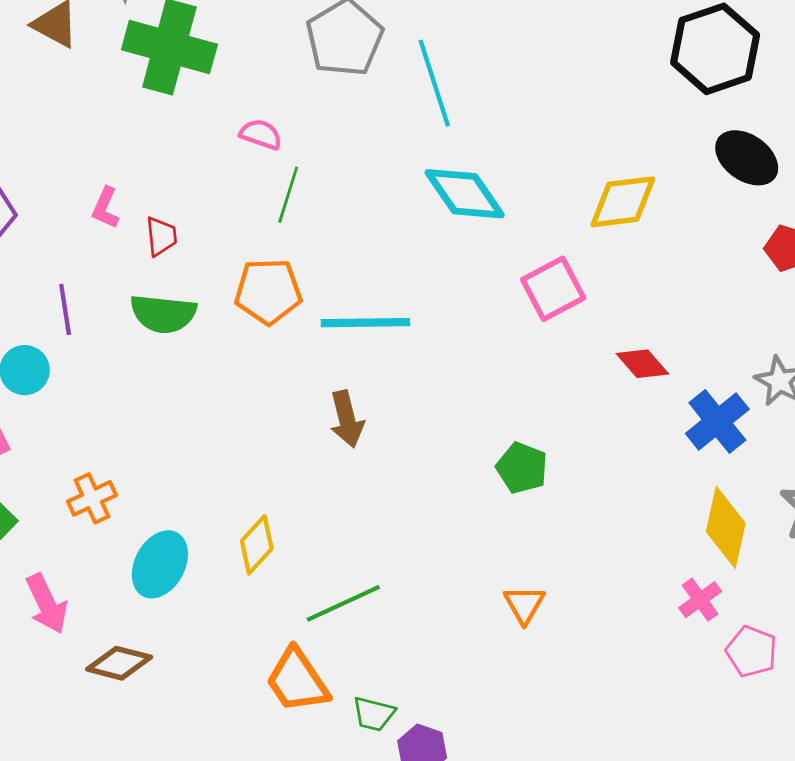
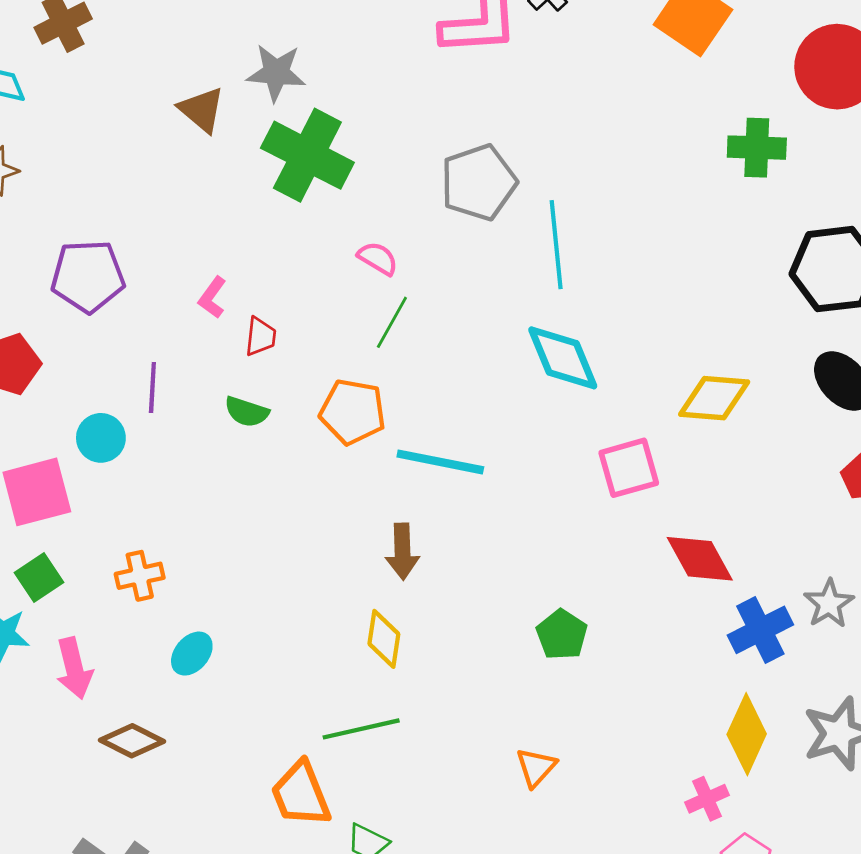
green semicircle: (163, 314) -> (247, 412), size x0.7
red diamond: (642, 364) -> (700, 559), size x1.4
yellow diamond: (257, 545) -> (384, 639), moved, turned -46
cyan ellipse: (160, 564) -> (192, 654), size x0.7

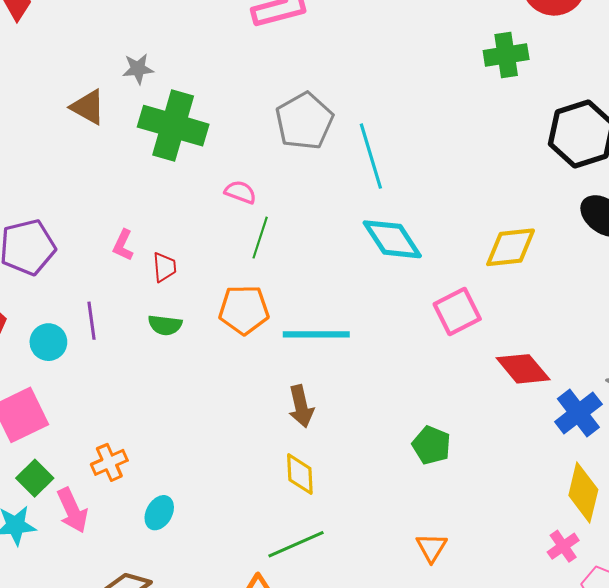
gray star: (276, 73) -> (138, 69), size x0.7
cyan circle: (101, 438) -> (48, 342), moved
pink arrow: (74, 668) -> (72, 510), moved

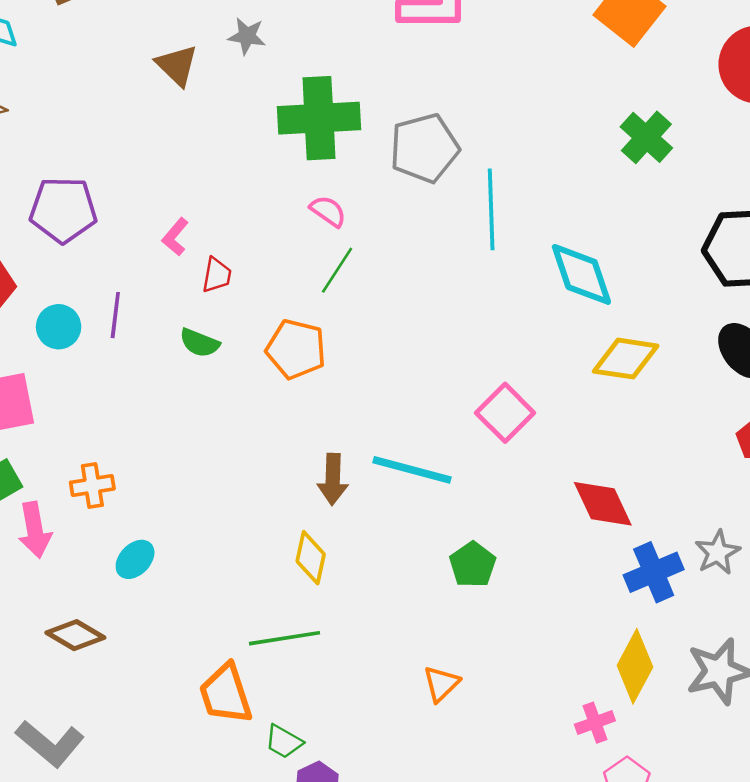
green cross: (506, 55) -> (646, 137), moved, turned 36
green cross: (173, 126) -> (319, 118), moved, turned -34
cyan diamond: (392, 239) -> (581, 274), moved
pink square: (457, 312) -> (505, 413), moved, turned -33
cyan line: (316, 334) -> (412, 470), moved

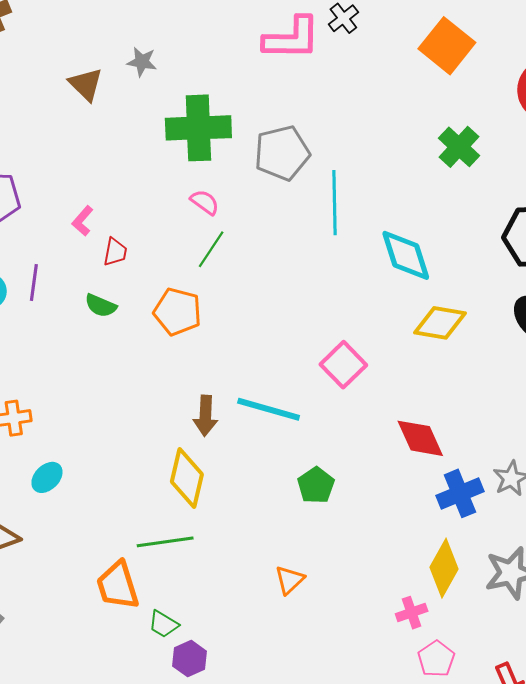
yellow diamond: (311, 558) -> (187, 478), size x1.4

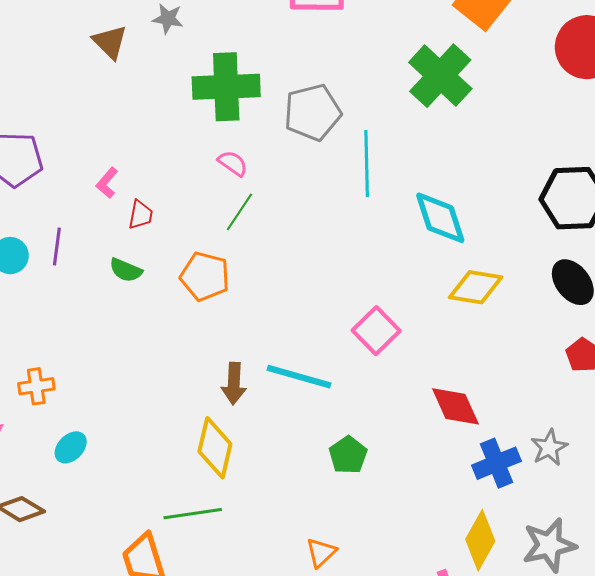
green cross: (459, 147) -> (440, 76), moved, size x1.5

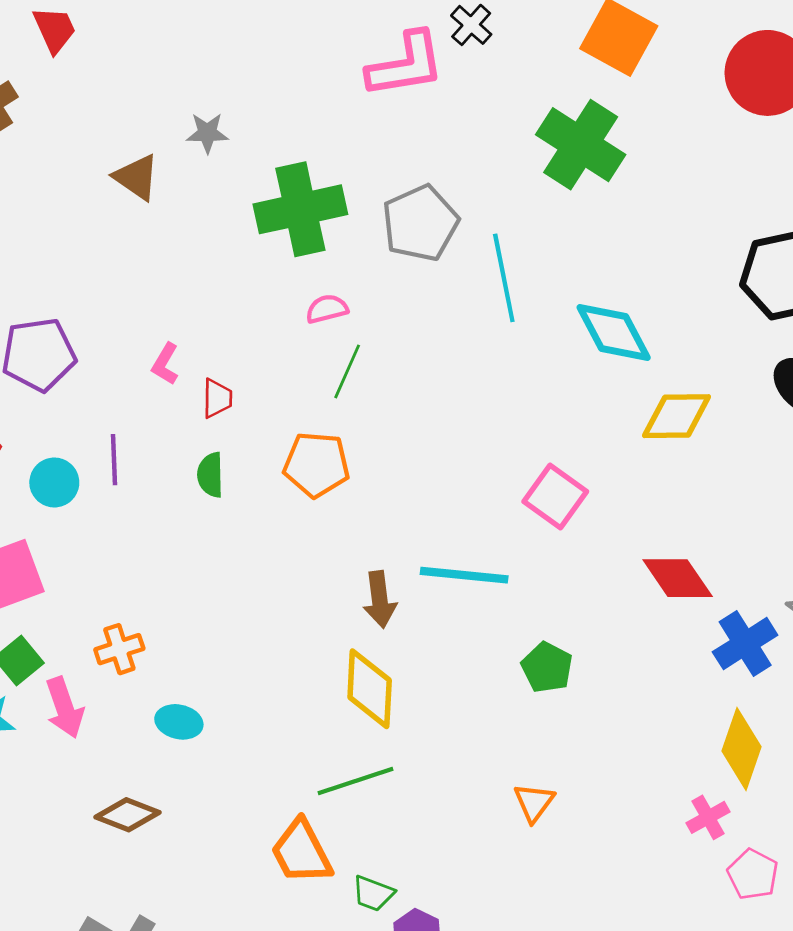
pink semicircle: (233, 163) -> (327, 309), turned -40
green semicircle: (126, 270) -> (210, 475), turned 76
cyan ellipse: (71, 447) -> (179, 722), turned 68

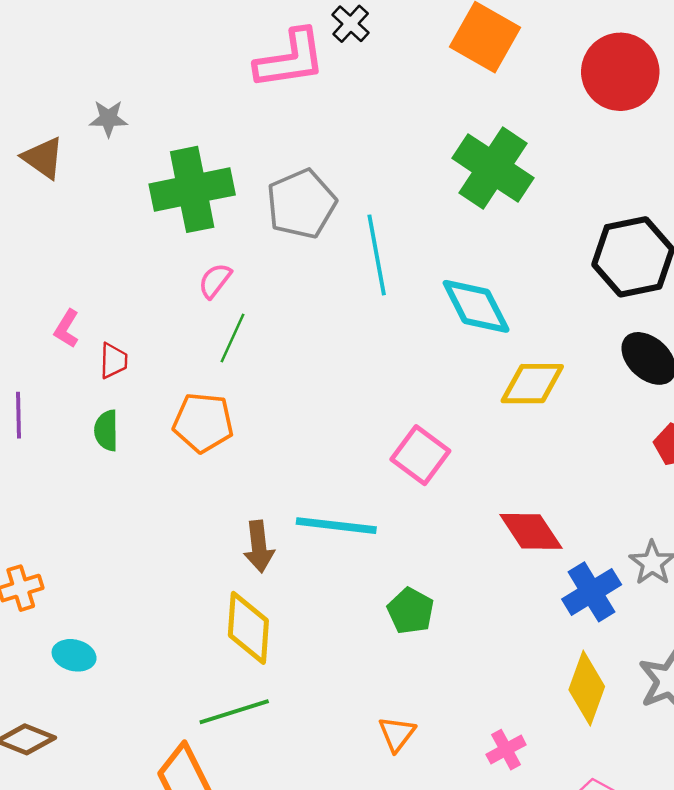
green cross: (581, 145) -> (493, 168), moved
pink semicircle: (327, 309) -> (215, 281), turned -39
pink cross: (708, 817) -> (506, 750), moved

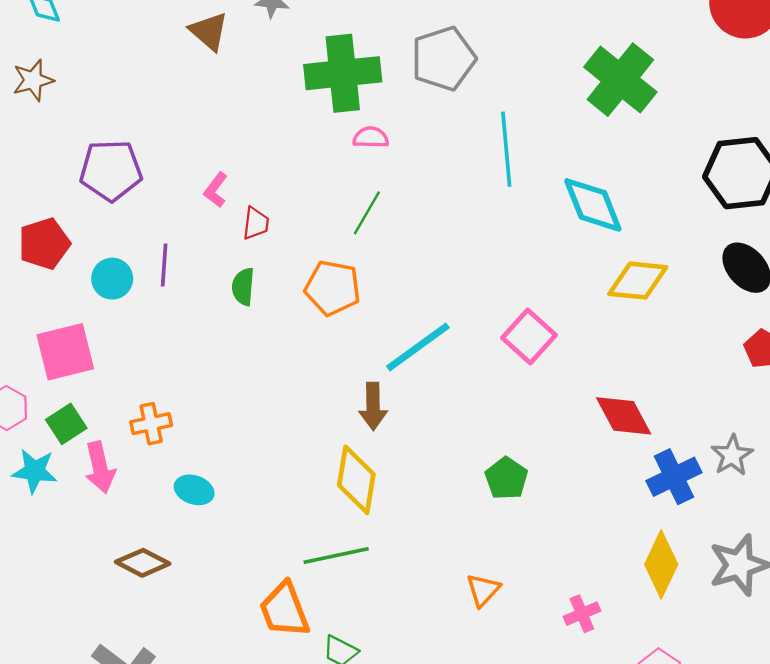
gray pentagon: (301, 204) -> (444, 59), moved
pink semicircle: (215, 281) -> (371, 137), moved, turned 48
cyan line: (336, 526) -> (418, 347), moved, turned -48

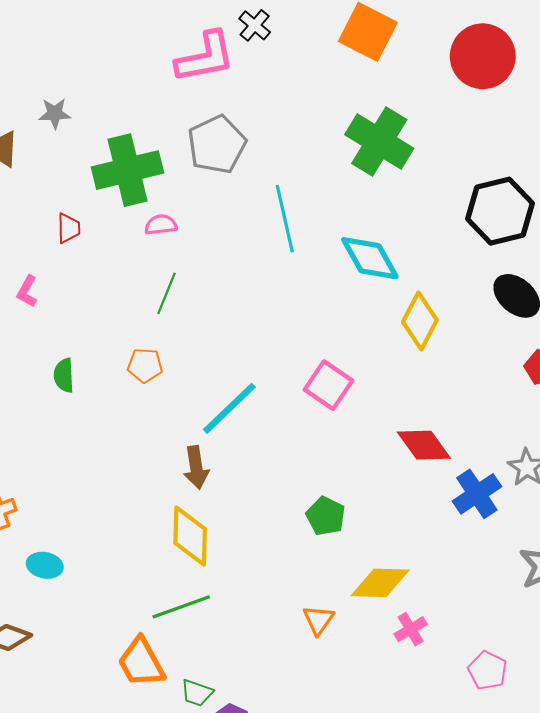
red trapezoid: (256, 223) -> (69, 228), moved
yellow diamond: (638, 281) -> (420, 321), turned -60
orange pentagon: (333, 288) -> (145, 365), size x0.7
yellow diamond: (661, 564) -> (380, 583), moved, turned 74

